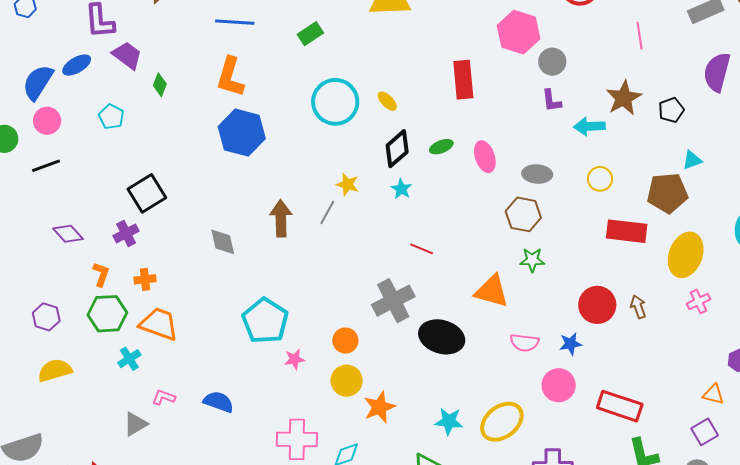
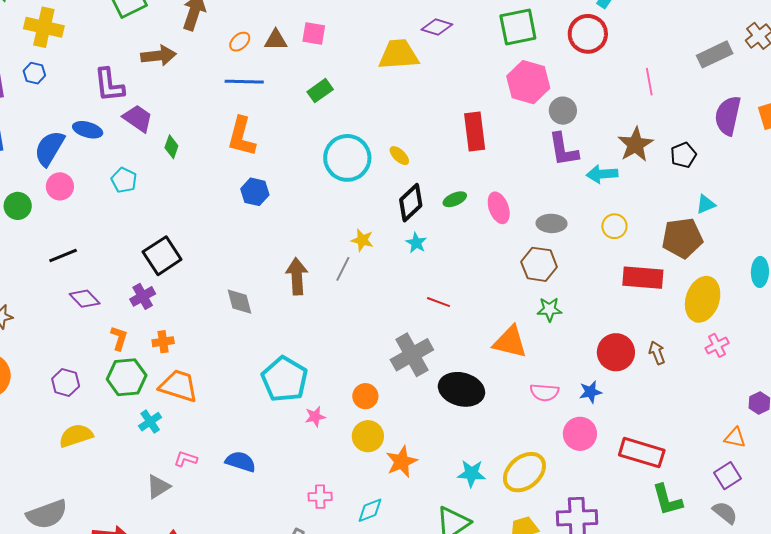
blue ellipse: (77, 65) -> (88, 130), turned 48
purple L-shape: (551, 101) -> (563, 150), size x1.5
blue hexagon: (242, 133) -> (255, 192), size x0.6
black line: (46, 166) -> (63, 255), moved
pink cross: (297, 439) -> (320, 497), size x0.6

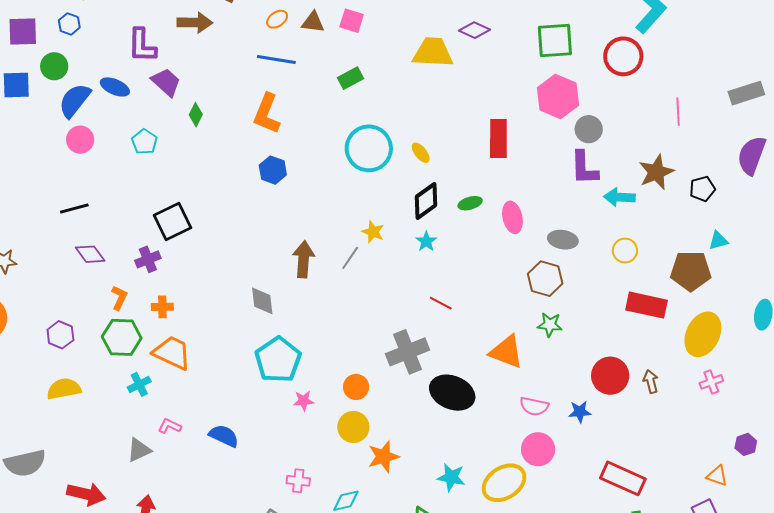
green circle: (18, 206) -> (54, 66), moved
gray diamond: (240, 302) -> (262, 301), moved
pink circle: (580, 434) -> (538, 449), moved

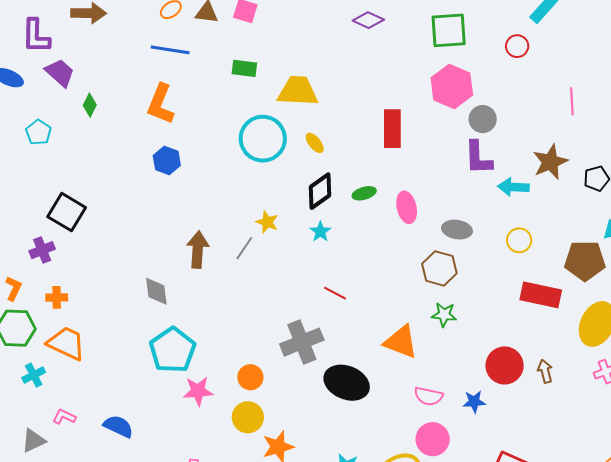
yellow trapezoid: (433, 52) -> (298, 91), moved
red circle: (623, 56) -> (517, 46), size x0.6
green rectangle: (350, 78) -> (244, 68), turned 35
black square: (173, 221) -> (67, 212), turned -33
pink star: (304, 401) -> (198, 391), size x1.4

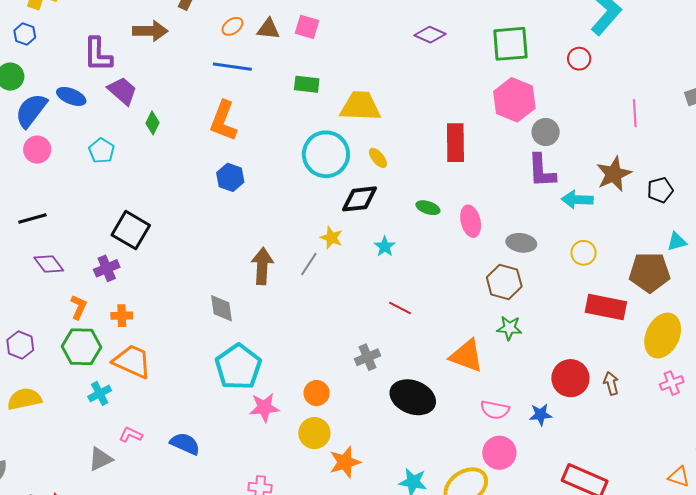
black diamond: (320, 191) -> (360, 199), moved, turned 30
green ellipse: (364, 193) -> (428, 208), turned 35
gray cross: (302, 342) -> (367, 357), size x0.6

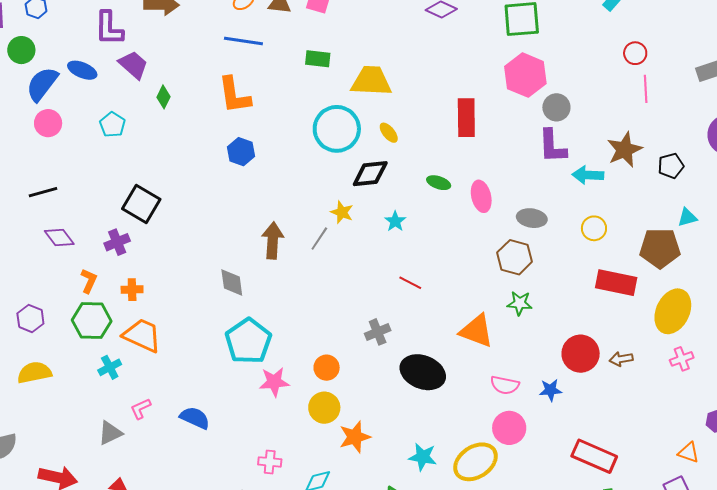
red circle: (579, 59) -> (635, 53), moved
orange L-shape: (223, 121) -> (234, 95), turned -30
brown arrow: (611, 383) -> (621, 359), turned -85
pink L-shape: (131, 435) -> (141, 409), turned -50

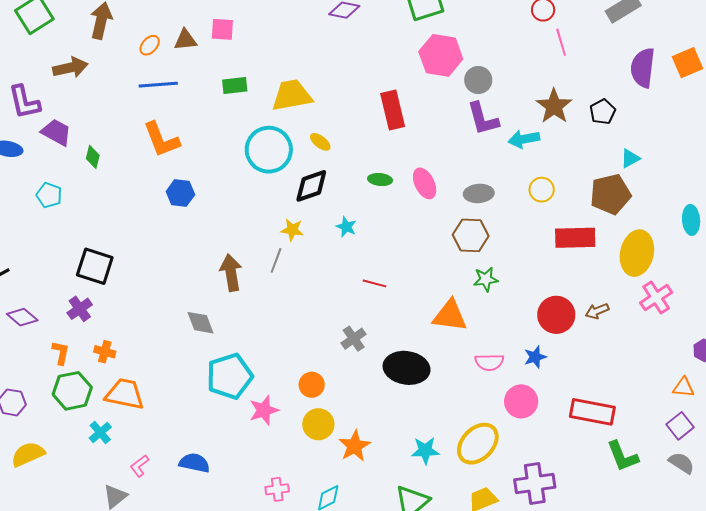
orange cross: (132, 290) -> (105, 352), turned 30
cyan pentagon: (248, 341) -> (230, 376), turned 30
pink cross: (682, 359) -> (656, 298), size x1.4
pink circle: (509, 428) -> (521, 401), moved

